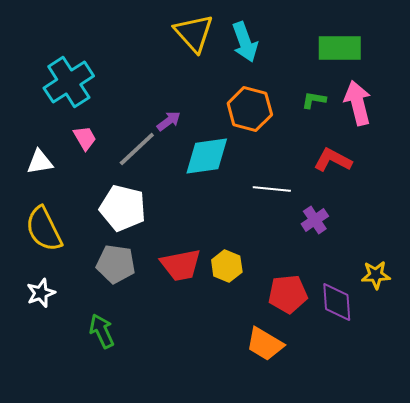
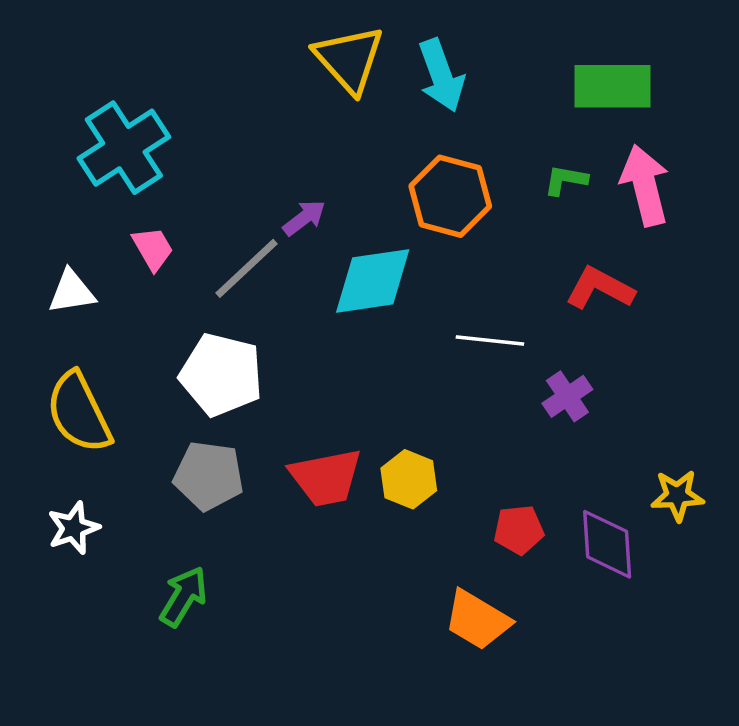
red pentagon: (288, 294) -> (519, 530), size x0.7
green arrow: (102, 331) -> (183, 596), turned 56

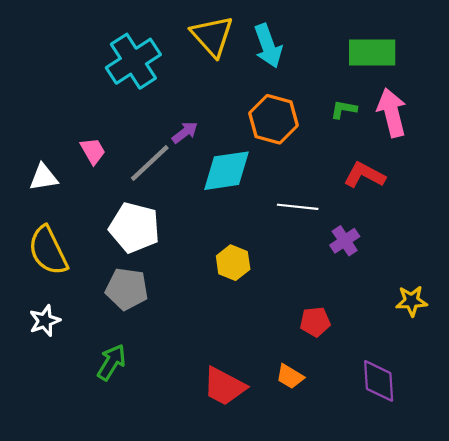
cyan cross: (124, 148) -> (133, 61), moved
red trapezoid: (326, 477) -> (224, 386), moved, turned 39
yellow hexagon: (409, 479) -> (233, 263), moved
purple diamond: (607, 544) -> (379, 381), moved
orange trapezoid: (477, 620) -> (290, 377), size x0.7

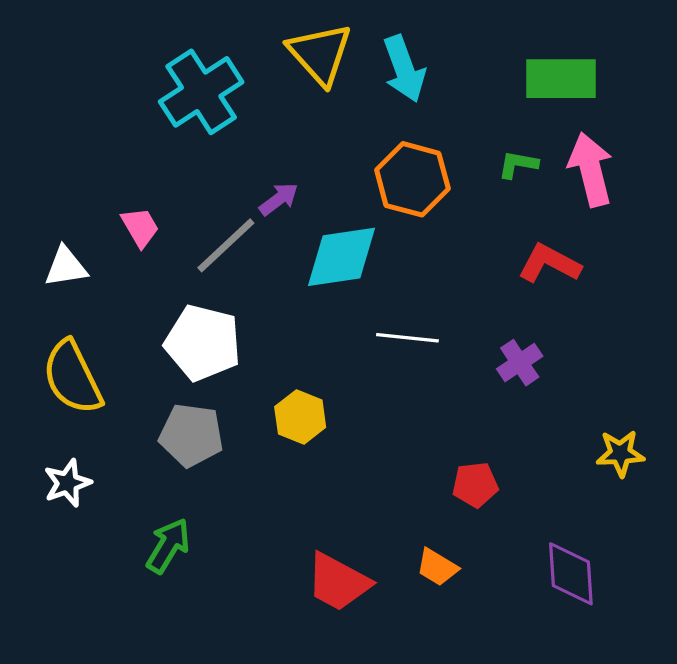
white line: (298, 207) -> (407, 338), moved
yellow hexagon: (233, 263) -> (300, 417), moved

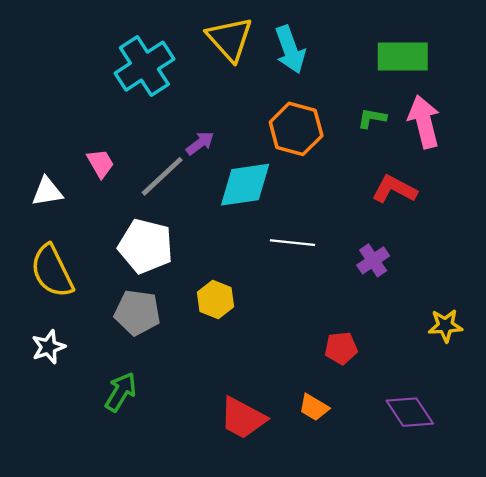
purple diamond: (571, 574) -> (410, 412), turned -30

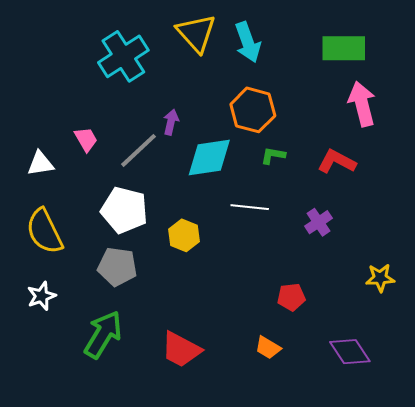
green L-shape: (372, 118) -> (273, 155), moved
purple arrow: (200, 143) -> (171, 122), turned -40
yellow hexagon: (215, 300) -> (184, 235), moved
green arrow: (121, 392) -> (103, 334), size x1.4
red trapezoid: (243, 418) -> (181, 350), moved

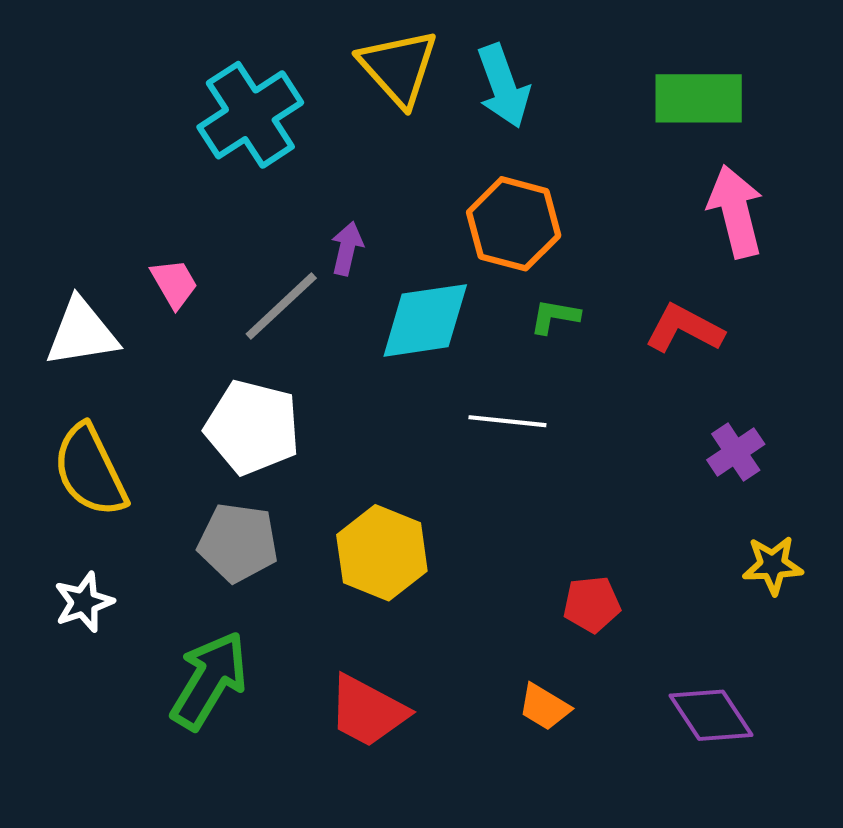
white triangle: (40, 164) -> (82, 333), size x1.4
purple cross: (318, 222) -> (736, 452), moved
yellow hexagon: (184, 235) -> (382, 553), moved, size x1.4

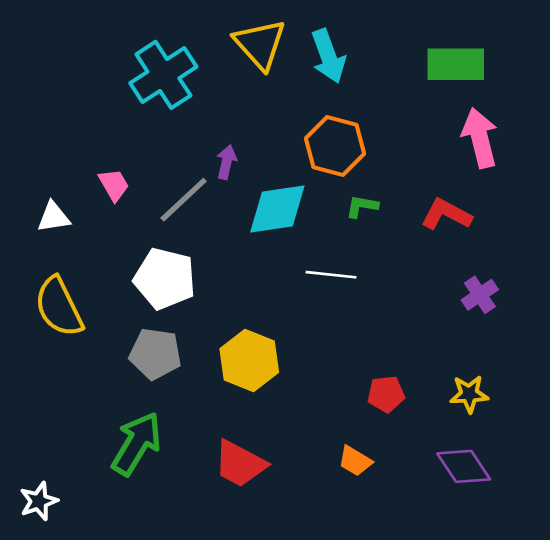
white triangle: (82, 333) -> (54, 217), size x0.7
yellow star: (773, 565) -> (469, 394), moved
white star: (84, 602) -> (39, 501), moved

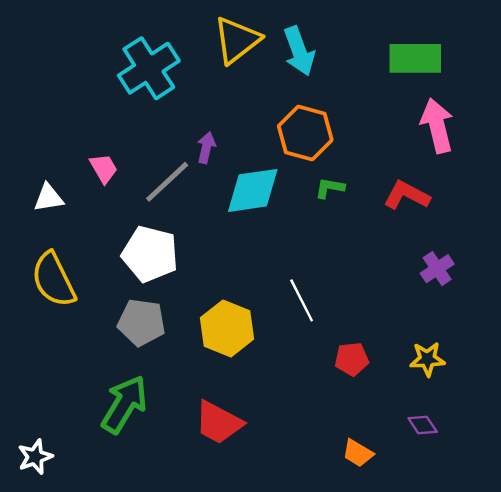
yellow triangle: (260, 44) -> (237, 40), turned 34
white line: (331, 275) -> (302, 300), moved, turned 57
orange trapezoid: (355, 461) -> (358, 453), moved
purple diamond: (464, 466) -> (423, 425), size x0.6

